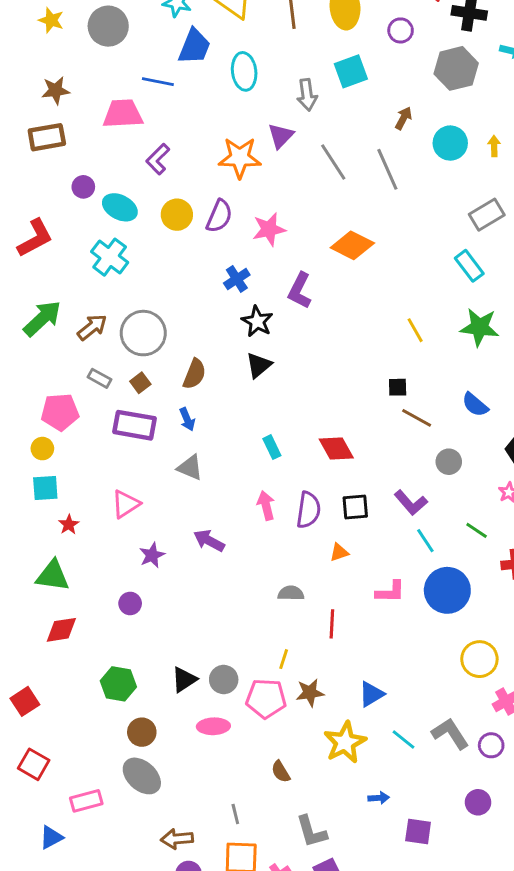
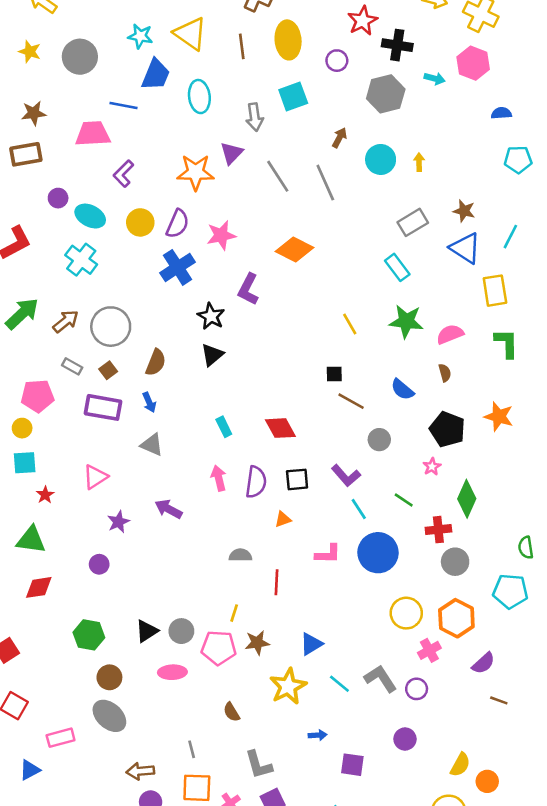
blue cross: (237, 279) -> (178, 267), moved, size x1.5

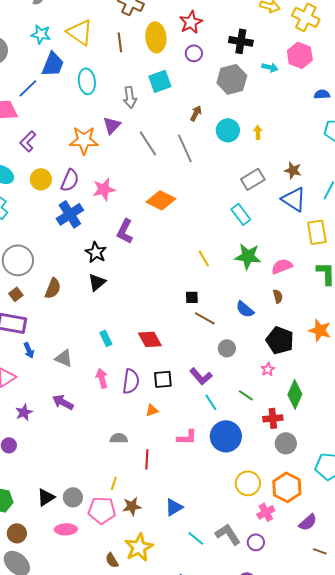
red star: (363, 21) -> (191, 22), moved
blue line: (124, 106) -> (28, 88), turned -55
blue arrow: (149, 402) -> (29, 350), moved
gray triangle: (152, 445) -> (64, 358), moved
yellow star: (288, 686) -> (139, 547), moved

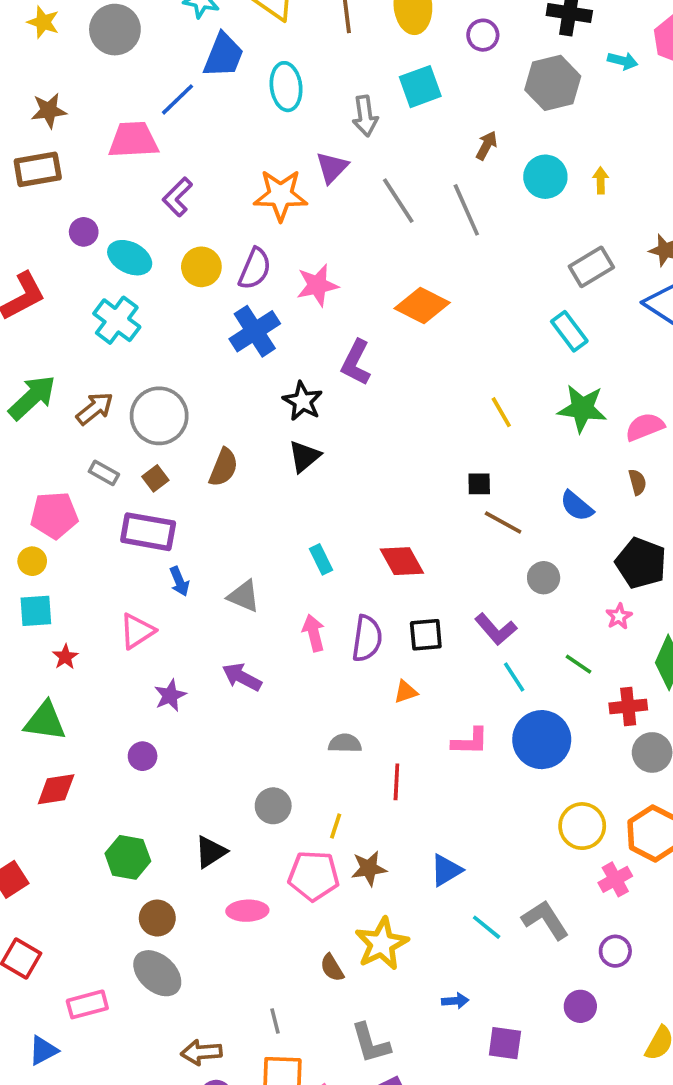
gray circle: (73, 497) -> (273, 806), moved
purple circle: (256, 542) -> (615, 951), moved

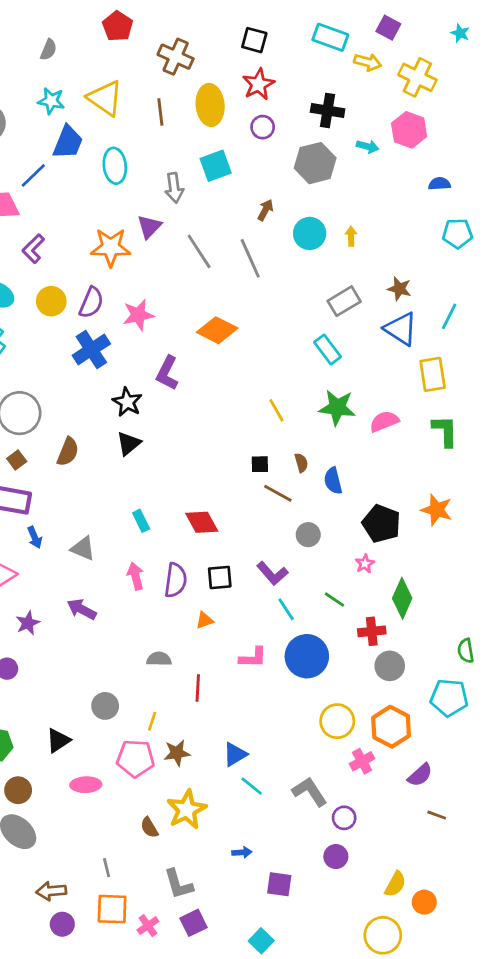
brown semicircle: (637, 482) -> (301, 463), moved
blue semicircle: (577, 506) -> (333, 481), turned 36
cyan line: (487, 927) -> (252, 786), moved
purple circle: (615, 951) -> (344, 818), moved

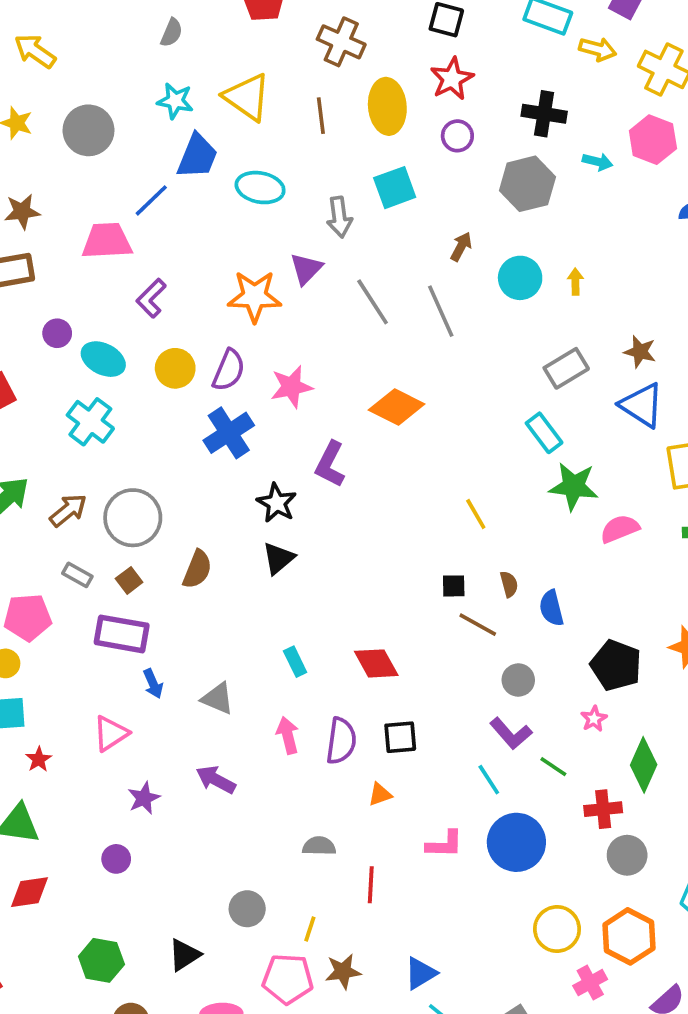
cyan ellipse: (115, 166) -> (260, 188), turned -72
green star: (337, 408) -> (574, 486), moved
purple L-shape: (272, 573) -> (511, 734), moved

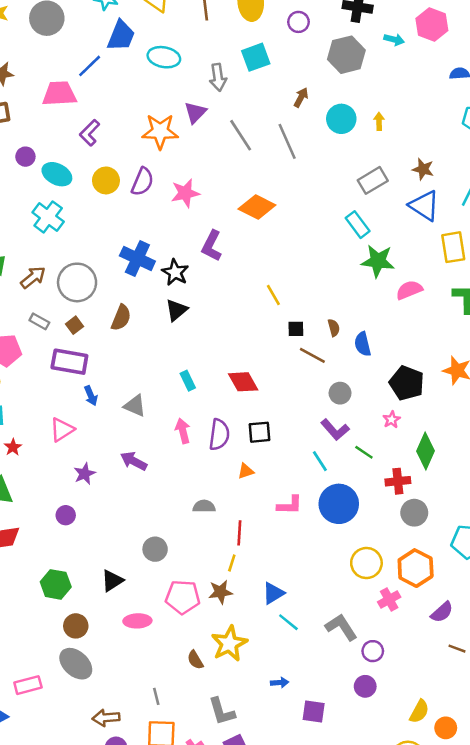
blue cross: (229, 433) -> (137, 258), moved, turned -32
yellow line: (476, 514) -> (273, 295), moved
yellow line: (310, 929) -> (232, 563), moved

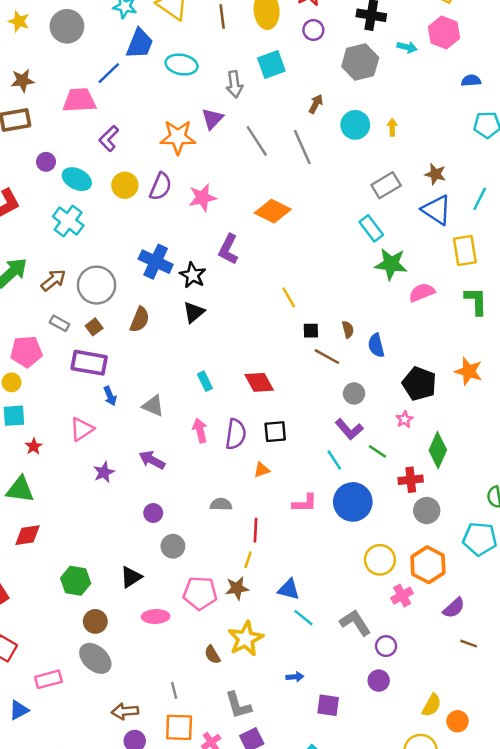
purple circle: (66, 515) -> (153, 513), moved
blue triangle: (273, 593) -> (289, 589), turned 45

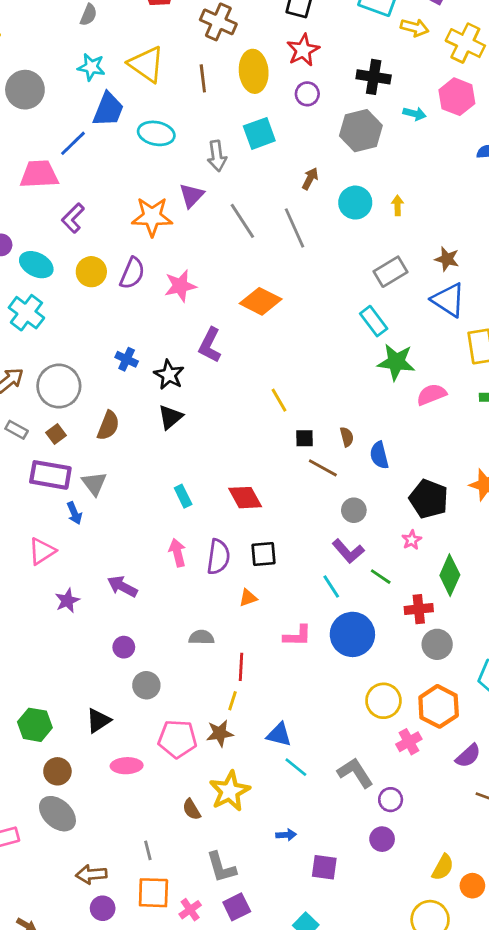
blue cross: (156, 262) -> (127, 359), size x0.6
gray triangle: (153, 406) -> (94, 483), moved, turned 30

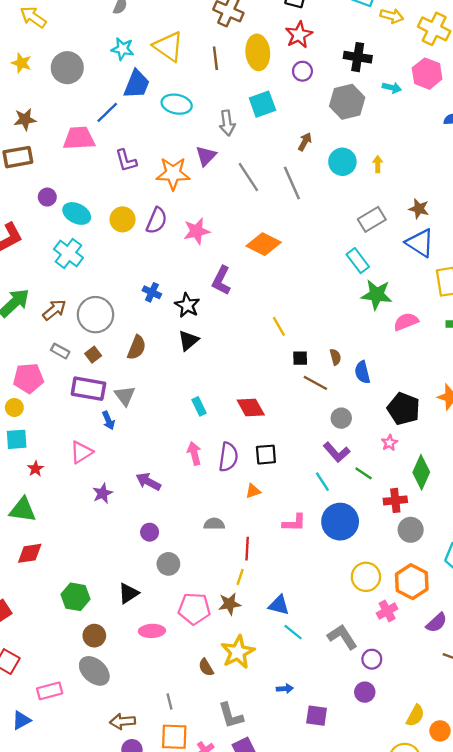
purple L-shape: (73, 218) -> (126, 161), moved, turned -60

